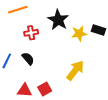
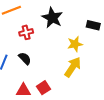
yellow star: (79, 34) -> (75, 44), moved

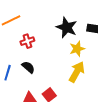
black star: (52, 18) -> (67, 27), moved

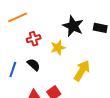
yellow star: (77, 49) -> (58, 48), moved

